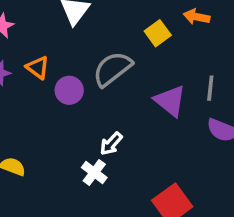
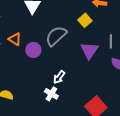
yellow square: (158, 33) -> (85, 20), moved
purple triangle: (170, 101) -> (89, 50), turned 30

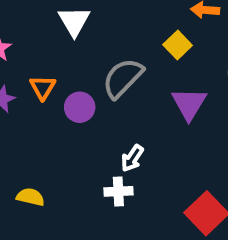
orange triangle: (15, 39) -> (43, 88), turned 32
white cross: (51, 94) -> (118, 191), turned -32

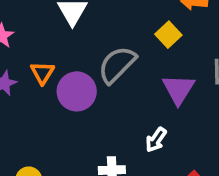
purple circle: (80, 107) -> (77, 91), size x1.4
white arrow: (132, 158) -> (156, 140), moved

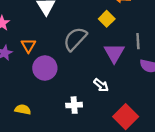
purple circle: (77, 91) -> (45, 68), moved
white arrow: (156, 140) -> (101, 85), turned -84

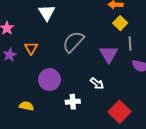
yellow square: (107, 19) -> (120, 23), moved
purple circle: (45, 68) -> (49, 80), moved

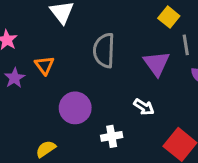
gray semicircle: (73, 42) -> (104, 50), turned -35
yellow semicircle: (26, 106) -> (46, 149), turned -40

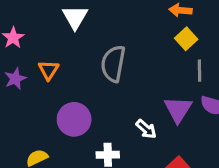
purple triangle: (157, 63) -> (178, 109), moved

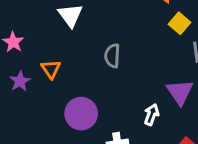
gray semicircle: (113, 64) -> (112, 56), size x0.7
white arrow: (146, 129) -> (151, 115), turned -105

